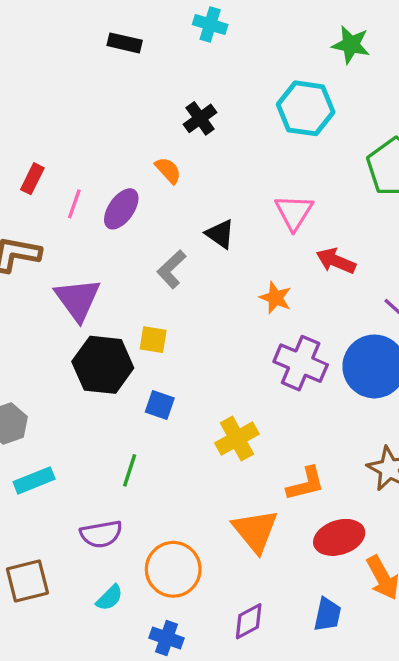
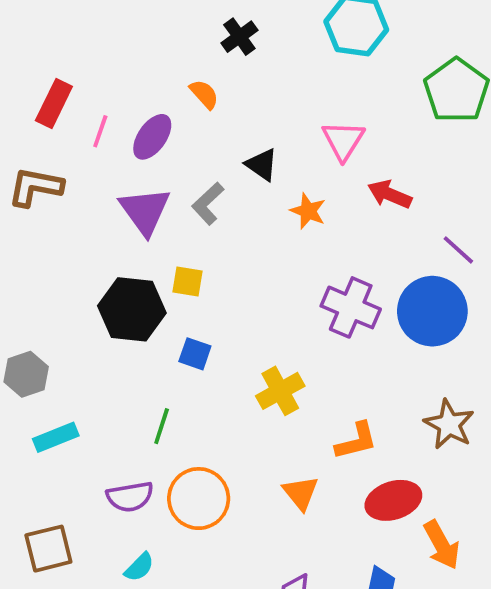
red rectangle: (32, 179) -> (54, 103), size x1.4
orange star: (275, 298) -> (308, 211), moved
purple triangle: (78, 299) -> (145, 211), moved
orange triangle: (255, 531) -> (301, 493), size x0.7
orange circle: (173, 569) -> (199, 499), moved

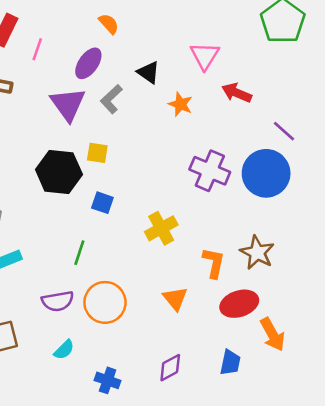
purple ellipse: (152, 137) -> (88, 63), moved
brown star: (449, 424) -> (257, 253), moved
orange L-shape: (356, 441) -> (214, 263), turned -64

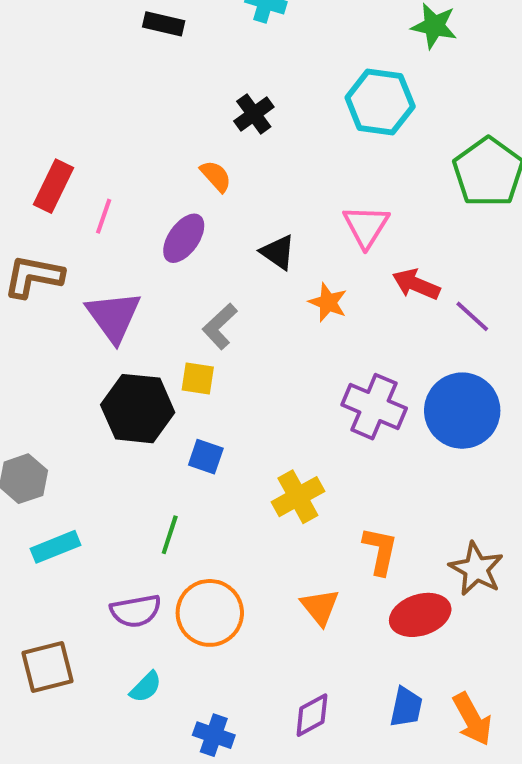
gray L-shape: (111, 99) -> (220, 326), moved
purple triangle: (68, 104) -> (114, 316), moved
purple line: (284, 131) -> (472, 316), moved
brown star: (257, 253) -> (476, 569), moved
orange arrow: (272, 334) -> (472, 719), moved

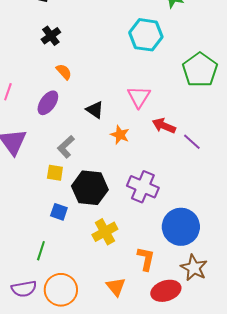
black cross: (254, 114) -> (51, 36), moved
black hexagon: (138, 409) -> (90, 188), moved
blue circle: (462, 411) -> (181, 227), moved

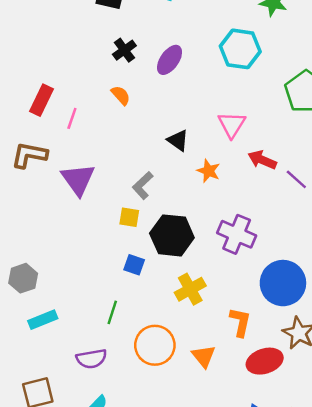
orange semicircle: (64, 72) -> (121, 95), moved
purple ellipse: (48, 103) -> (170, 60), moved
orange circle: (61, 290) -> (155, 345), moved

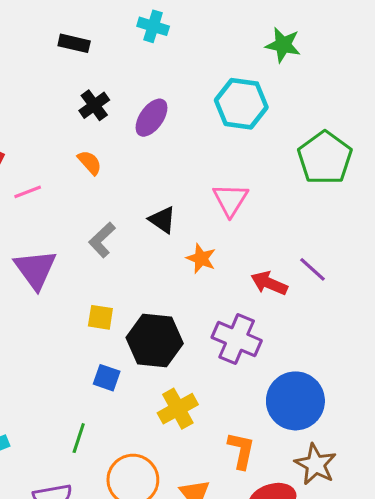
pink line: (72, 118) -> (28, 192), turned 50
red arrow: (262, 160) -> (269, 283), moved
gray L-shape: (143, 185) -> (102, 240), moved

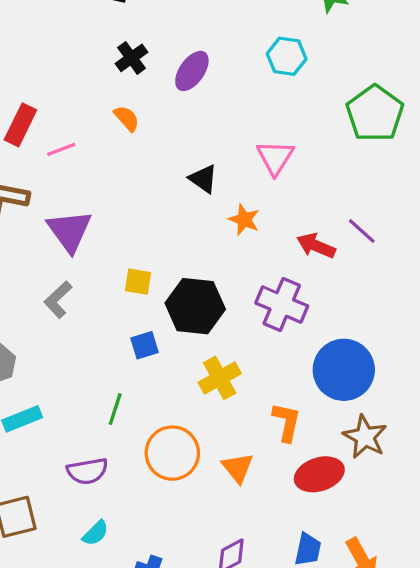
cyan hexagon: (241, 104) -> (287, 56), size x0.7
gray L-shape: (102, 240) -> (58, 300), moved
blue square: (107, 378) -> (145, 345), turned -36

